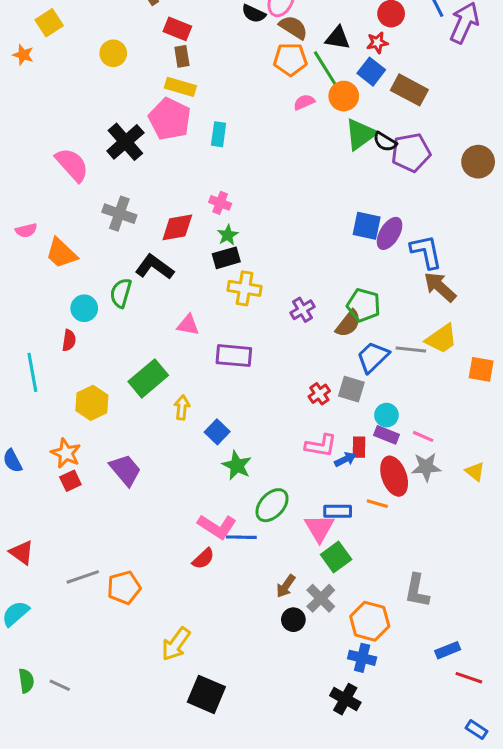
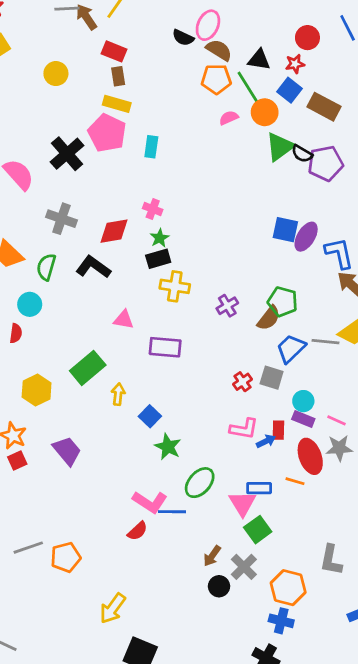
green semicircle: (121, 293) -> (46, 267), moved

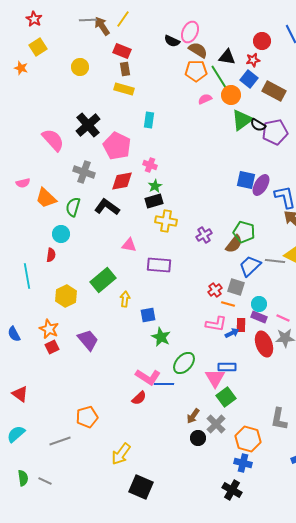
pink pentagon: (107, 133) -> (117, 146), moved
blue square: (150, 416) -> (148, 315), turned 35
orange line: (295, 481) -> (228, 304), moved
gray line: (28, 548) -> (60, 441), moved

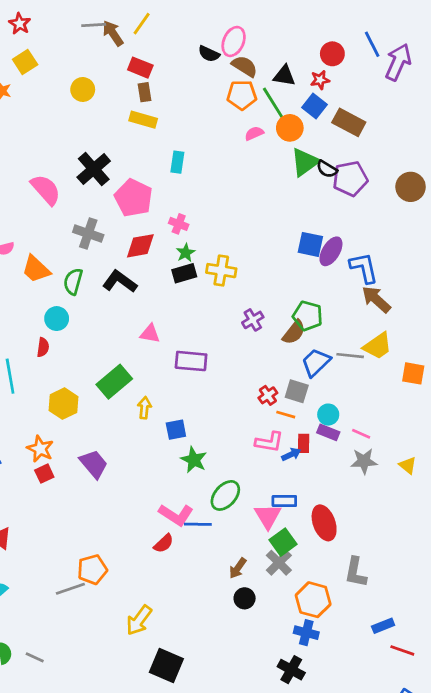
yellow cross: (166, 221) -> (221, 271), moved
red ellipse: (264, 344) -> (324, 523), moved
gray cross: (216, 424) -> (279, 563), moved
gray line: (60, 441) -> (70, 589), moved

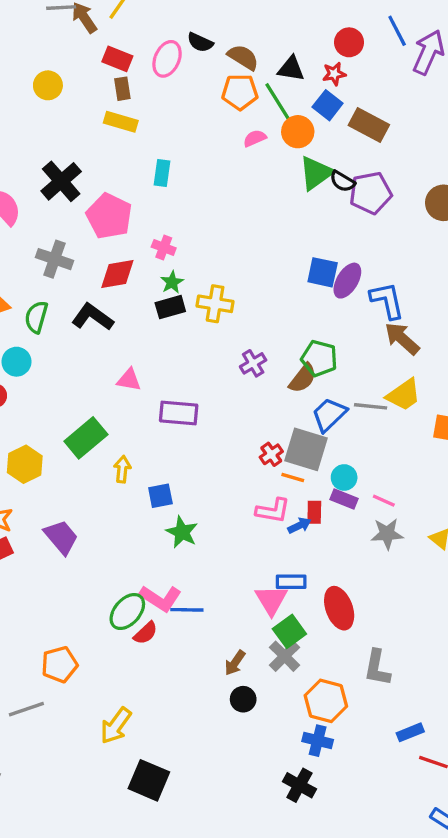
pink ellipse: (234, 41) -> (167, 59), moved
gray square: (297, 391) -> (306, 449), size x1.5
green ellipse: (225, 495) -> (127, 612), moved
gray line: (70, 589) -> (26, 709), moved

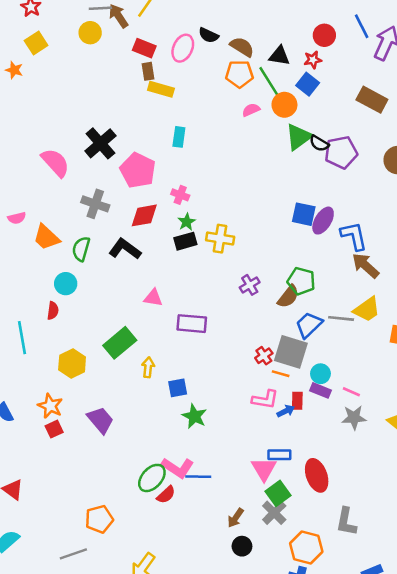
yellow circle: (48, 85) -> (90, 33), moved
yellow rectangle: (121, 122) -> (161, 89), moved
brown rectangle: (369, 125) -> (372, 100), moved

